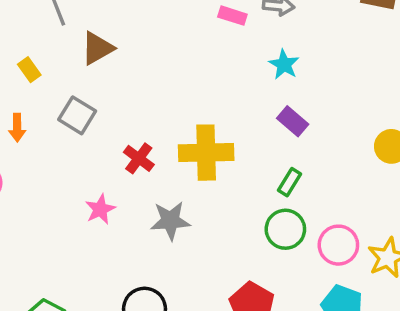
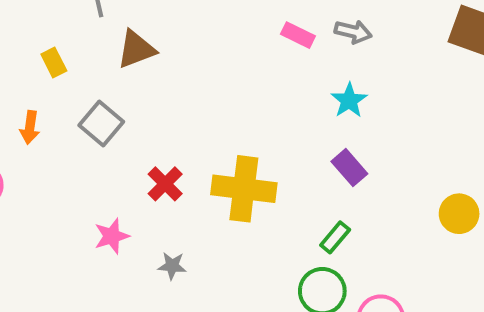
gray star: (170, 221) -> (172, 266), moved, size x0.6

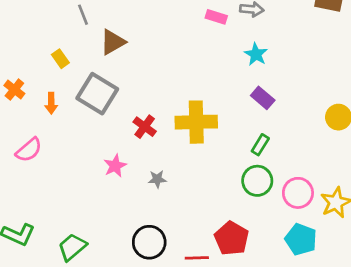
gray square: (101, 123) -> (97, 94), size x1.4

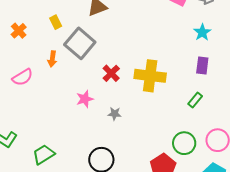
yellow rectangle: (60, 59) -> (56, 22), moved
purple rectangle: (263, 98) -> (202, 66), turned 48
orange arrow: (51, 103) -> (52, 59), moved
green circle: (257, 181) -> (184, 143), moved

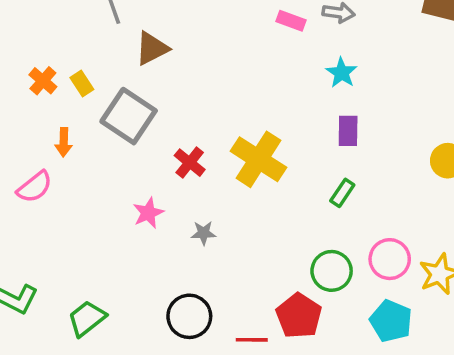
orange cross: (19, 31) -> (43, 81), moved
orange arrow: (52, 59) -> (64, 142), moved
yellow cross: (150, 76) -> (259, 159), turned 32

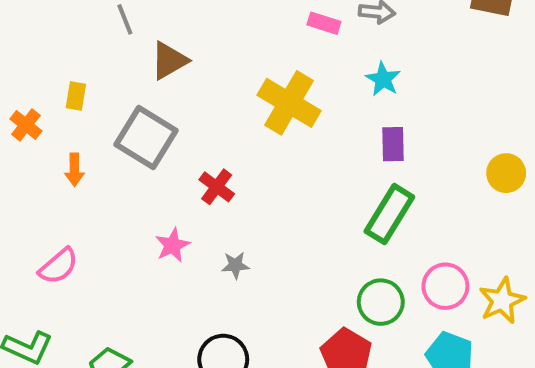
orange cross: (43, 81) -> (26, 125), moved
yellow rectangle: (82, 83) -> (76, 96), moved, turned 45
yellow cross: (259, 159) -> (289, 103), moved
pink semicircle: (35, 187) -> (58, 266), moved
green rectangle: (342, 193) -> (389, 214), size x1.8

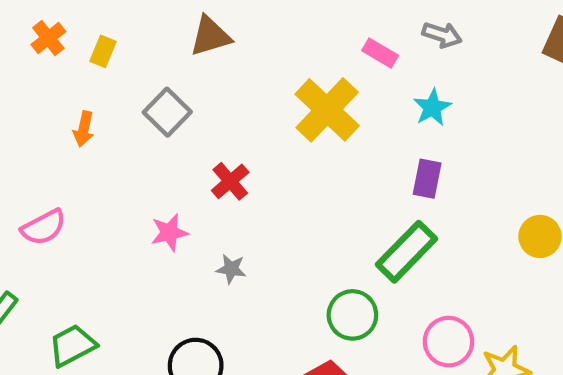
pink rectangle: (324, 23) -> (380, 53), moved
orange cross: (26, 125) -> (48, 38), moved
gray square: (146, 137) -> (167, 112), size x0.7
green circle: (381, 302) -> (352, 315), moved

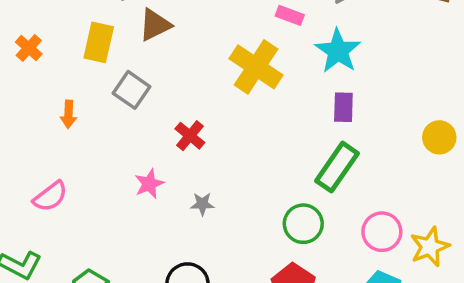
yellow rectangle: (103, 51) -> (99, 42), moved, size x1.6
cyan star: (432, 107) -> (338, 51), size x1.5

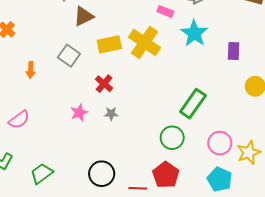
yellow rectangle: (99, 42) -> (109, 44), moved, turned 65
purple rectangle: (343, 107) -> (234, 51), moved
gray star: (202, 204) -> (111, 114), moved

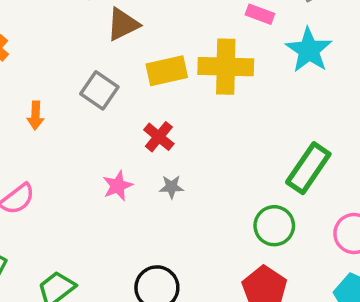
yellow cross: (145, 42) -> (226, 67), turned -32

